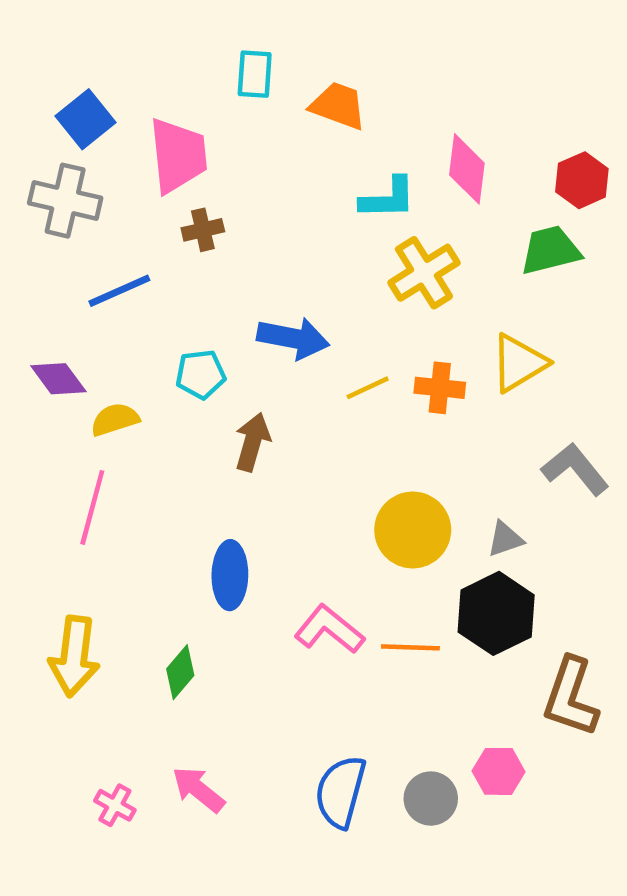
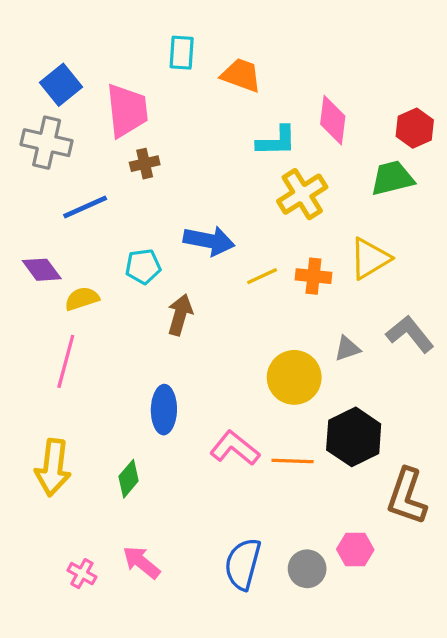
gray triangle: (505, 539) -> (347, 348), moved

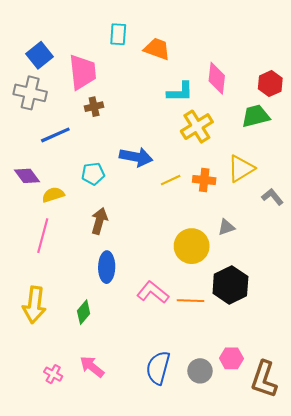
brown arrow: (180, 315) -> (99, 221), moved
gray L-shape: (410, 334) -> (272, 197), moved, size x0.7
brown L-shape: (407, 496) -> (264, 379), moved

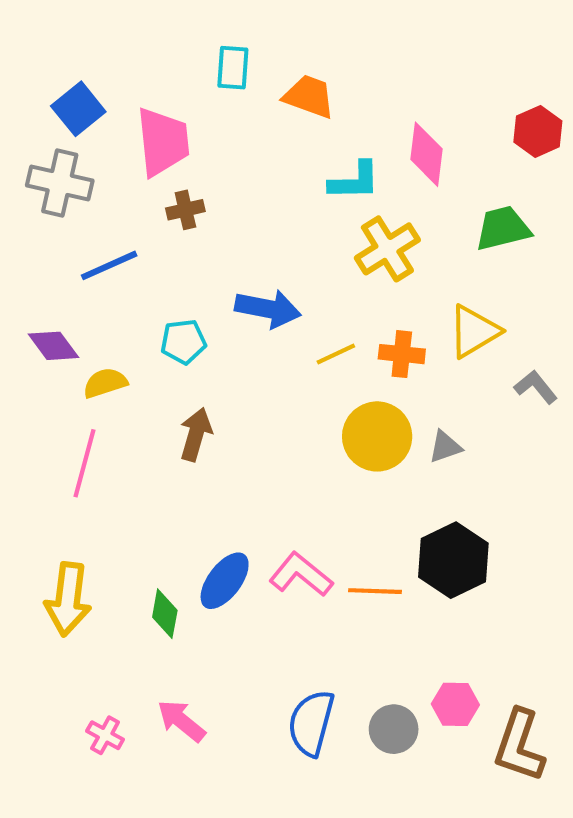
red hexagon: (270, 84) -> (538, 131), moved
yellow circle: (192, 246) -> (377, 436), moved
blue ellipse: (107, 267) -> (225, 581), moved, turned 36
green diamond: (84, 312) -> (165, 614), turned -30

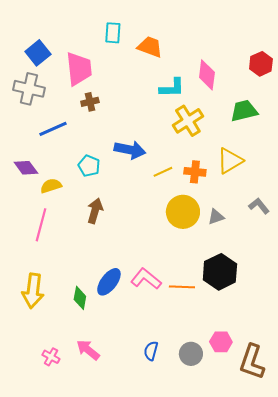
cyan pentagon: (183, 342) -> (89, 166), turned 30
gray L-shape: (536, 387) -> (259, 206), moved
blue semicircle: (311, 723) -> (151, 351), size x0.6

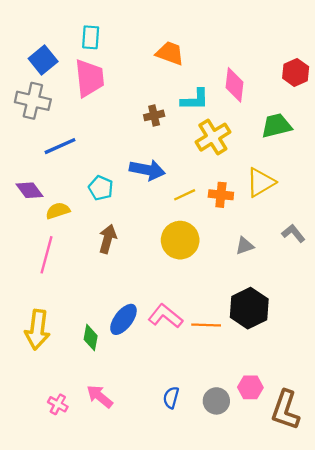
cyan rectangle: (113, 33) -> (91, 37), moved
brown cross: (90, 102) -> (154, 115), moved
yellow circle: (183, 212) -> (180, 240), moved

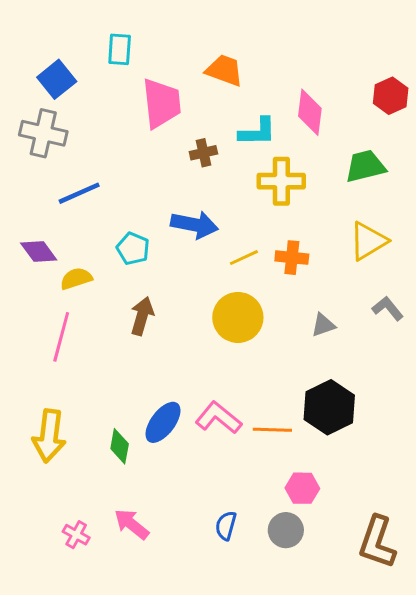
pink trapezoid: (89, 78) -> (162, 103), moved
yellow cross: (213, 137) -> (281, 181), turned 32
yellow triangle: (261, 182) -> (368, 241), moved
pink hexagon: (250, 387) -> (302, 488), moved

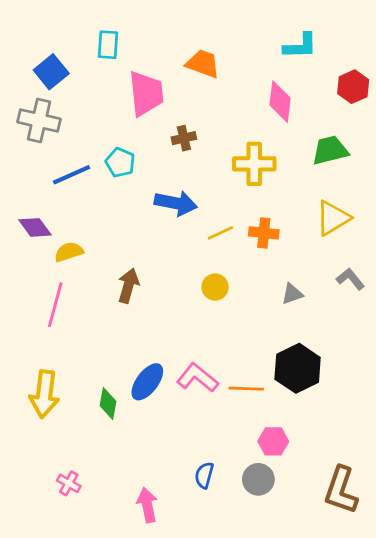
cyan L-shape: (257, 132) -> (300, 46), moved
cyan pentagon: (133, 249) -> (120, 162), moved
yellow circle: (238, 317) -> (215, 287), size x0.6
pink arrow: (132, 524) -> (147, 505), moved, turned 40

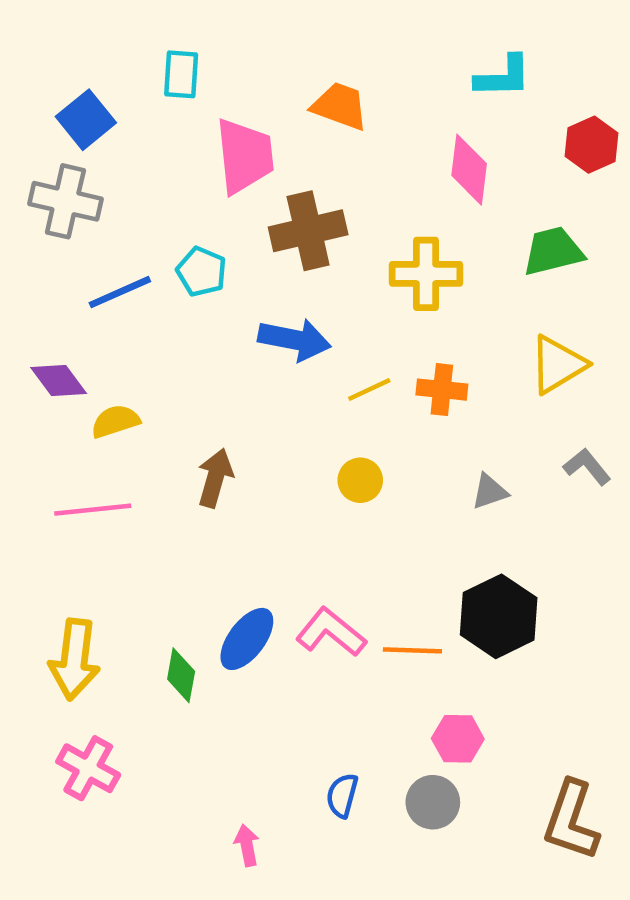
brown cross: (184, 138) -> (308, 231), size x1.8
pink line: (55, 305) -> (93, 510), turned 69
pink cross: (69, 483) -> (88, 768), moved, size x1.5
pink arrow: (147, 505) -> (247, 845), size x0.7

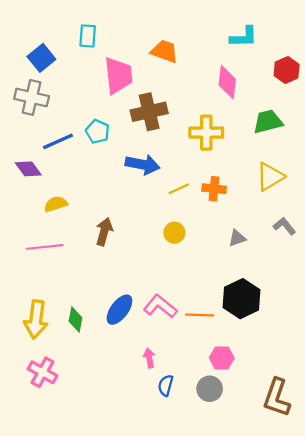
purple diamond: (59, 380) -> (28, 169), moved
green diamond: (181, 675) -> (76, 319), moved
pink arrow: (247, 845) -> (149, 358), moved

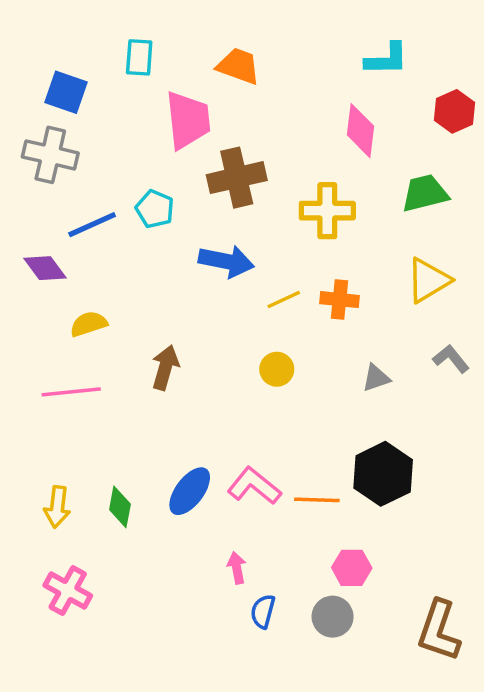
orange trapezoid: (165, 51) -> (238, 66), moved
blue square: (41, 58) -> (66, 92), turned -32
yellow arrow: (36, 319) -> (57, 507), size x0.7

